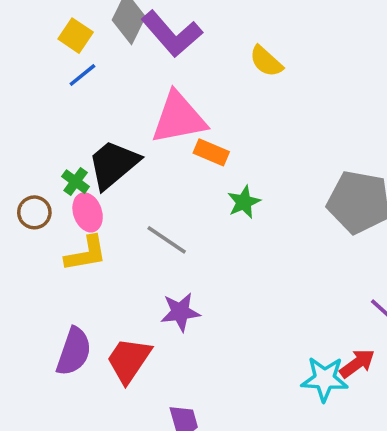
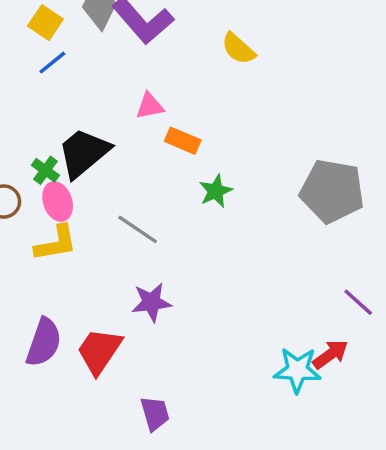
pink triangle: (179, 118) -> (150, 106), size x0.5

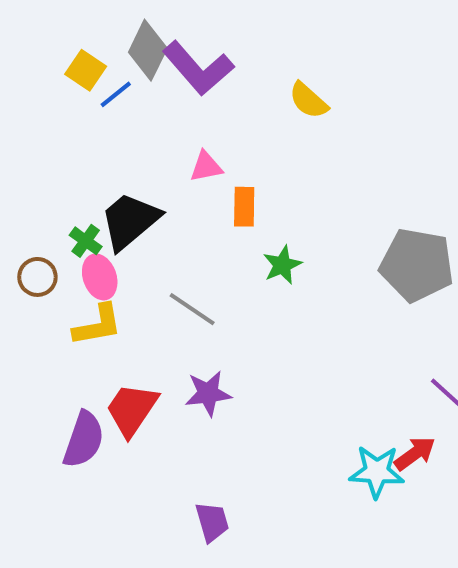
blue line: (52, 63) -> (116, 94), moved
orange rectangle: (183, 141) -> (244, 207), turned 68
red trapezoid: (99, 351) -> (132, 409), moved

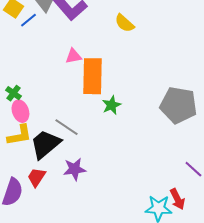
orange rectangle: (244, 207) -> (92, 76), size x1.8
black trapezoid: (130, 221) -> (45, 144), moved
red trapezoid: (132, 409) -> (36, 177), size x0.7
red arrow: (415, 454) -> (177, 199), turned 100

